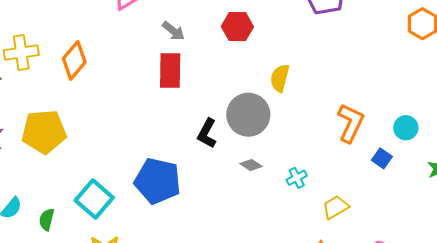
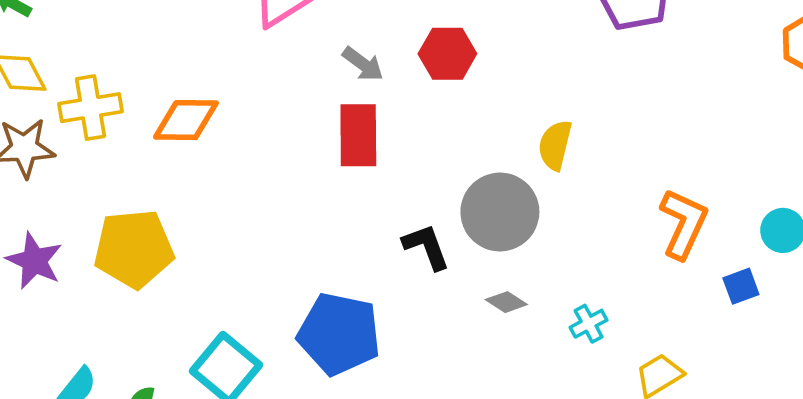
red hexagon: (237, 27) -> (447, 54), moved
orange diamond: (74, 60) -> (186, 120), turned 51
black L-shape: (207, 133) -> (426, 247), turned 132
blue square: (382, 158) -> (741, 286), turned 36

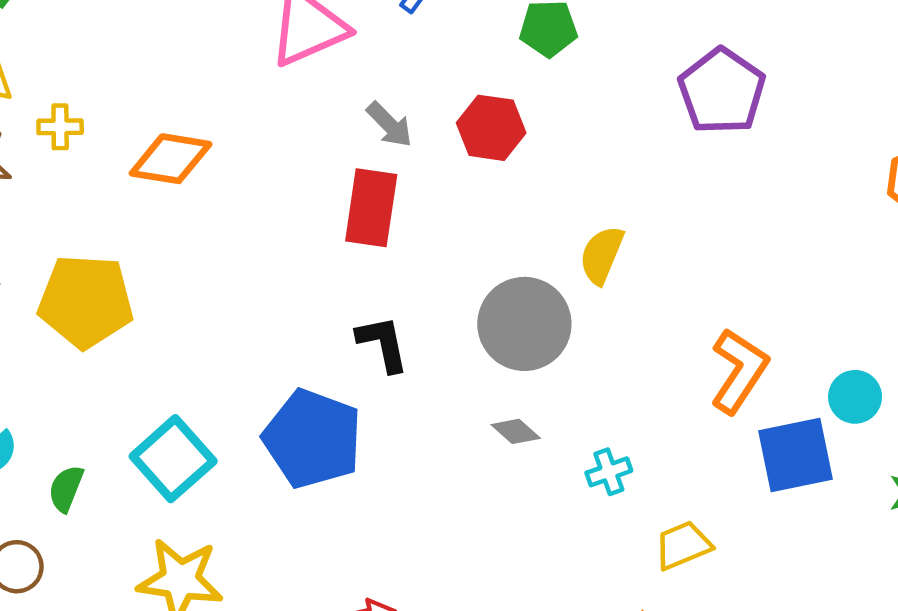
yellow cross: (91, 108) -> (60, 127), size x0.6
black L-shape: (426, 247) -> (383, 344), moved
blue square: (741, 286) -> (795, 455), size x1.8

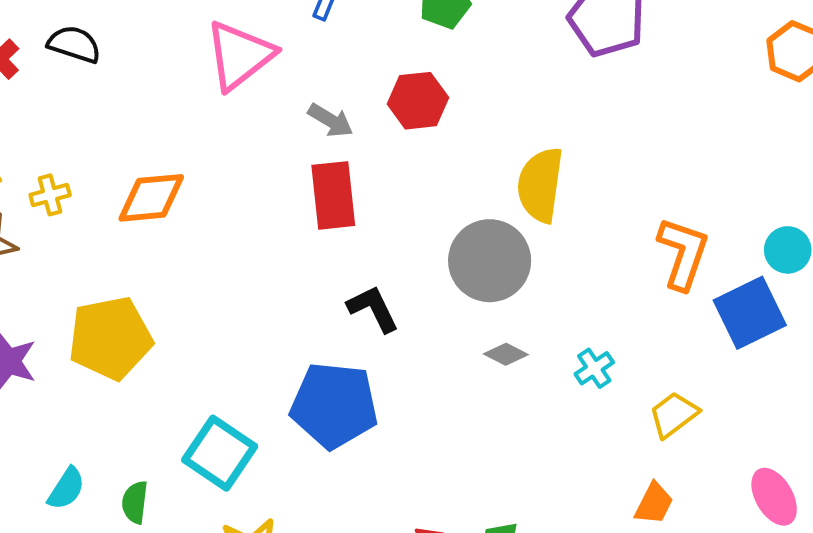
yellow semicircle: (602, 255) -> (540, 185), size x1.4

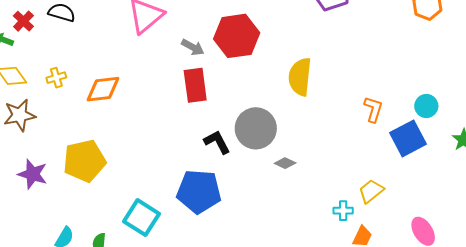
red hexagon: (418, 101) -> (237, 36), size x1.5
yellow cross: (50, 195) -> (56, 78), moved
orange L-shape: (683, 253) -> (373, 109), size x0.7
gray circle: (490, 261) -> (256, 128), moved
cyan cross: (594, 368) -> (343, 211), moved, turned 36

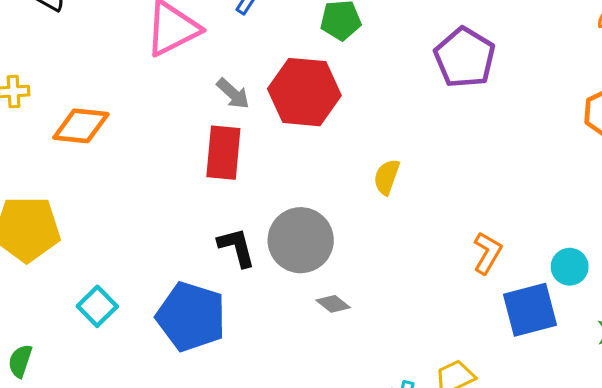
yellow semicircle: (300, 77) -> (387, 177), size x0.6
cyan square: (142, 218) -> (97, 306), moved, size x0.7

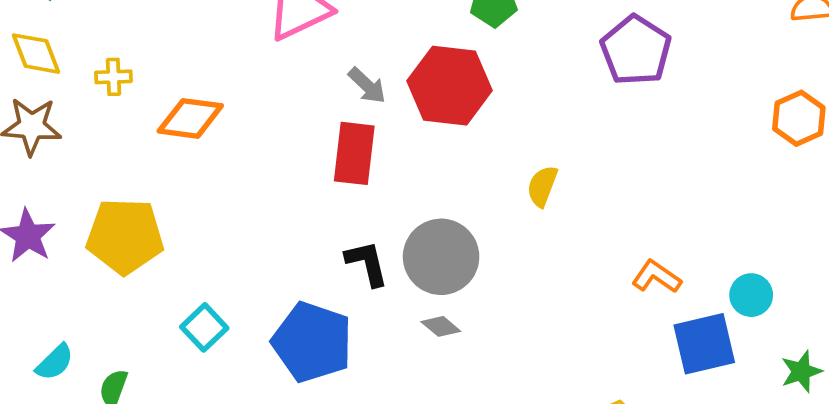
orange L-shape: (487, 253) -> (656, 277), turned -87
gray diamond: (333, 304) -> (441, 326), moved

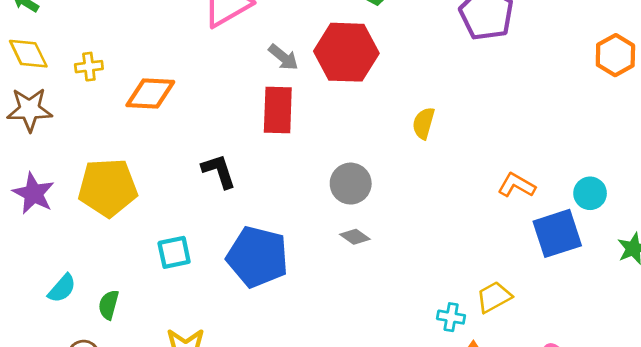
gray circle: (441, 257) -> (351, 184), size x0.7
black L-shape: (367, 263) -> (219, 171), moved
cyan square: (204, 327) -> (174, 252), turned 36

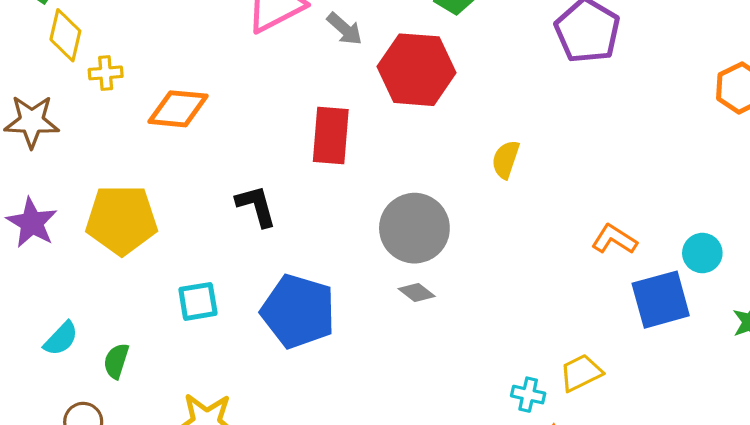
yellow diamond: (28, 54) -> (65, 35), moved, turned 36
gray arrow: (283, 57) -> (345, 29), moved
gray circle: (351, 184) -> (414, 228), size x1.4

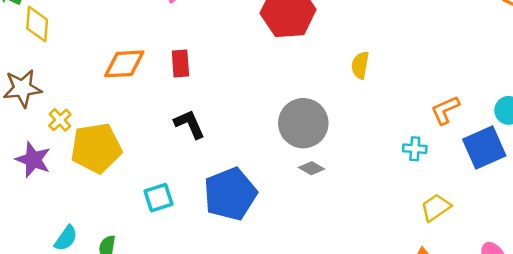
yellow cross: (106, 73) -> (60, 120), moved, turned -30
red rectangle: (331, 136) -> (180, 63), moved, size x0.7
orange L-shape: (614, 239) -> (445, 110), turned -48
blue pentagon: (298, 311) -> (230, 194), turned -30
cyan cross: (528, 395) -> (415, 149), moved

